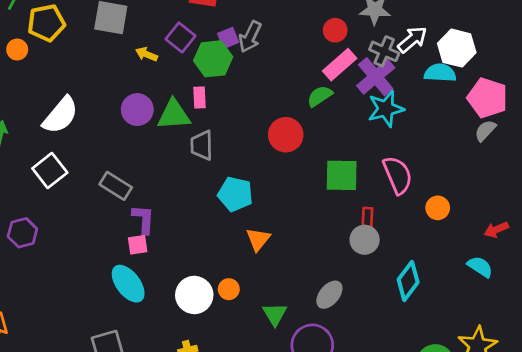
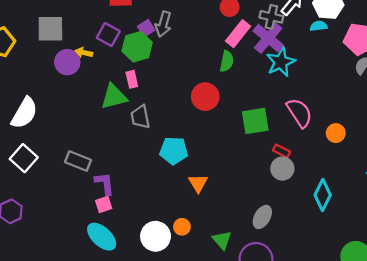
cyan semicircle: (440, 73) -> (319, 26), size x0.7
green semicircle: (320, 96) -> (227, 61), turned 145
purple circle: (137, 110) -> (67, 62), moved
red rectangle: (367, 218) -> (282, 151), turned -56

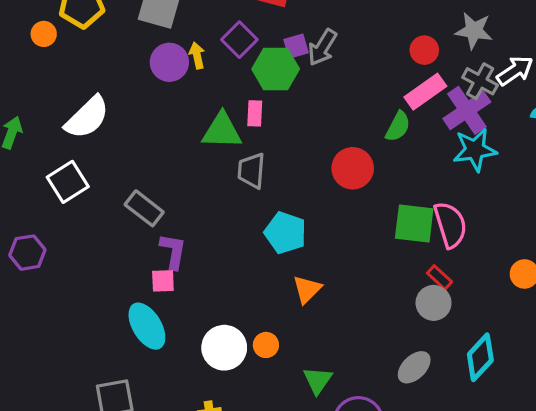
yellow arrow: (84, 53) -> (197, 55), turned 49
pink semicircle: (299, 113) -> (450, 225), moved
gray ellipse: (262, 217) -> (414, 367), moved

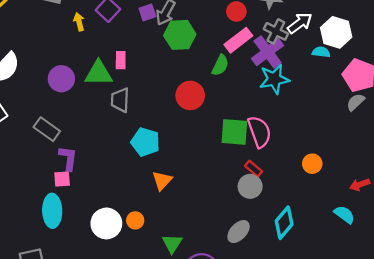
purple circle: (169, 62) -> (61, 79), moved
green hexagon: (276, 69) -> (180, 35), moved
cyan ellipse: (147, 326) -> (52, 211), turned 32

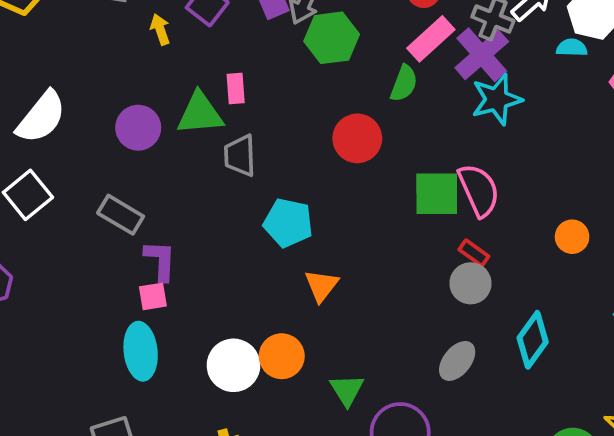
orange circle: (135, 220) -> (282, 356), size x1.5

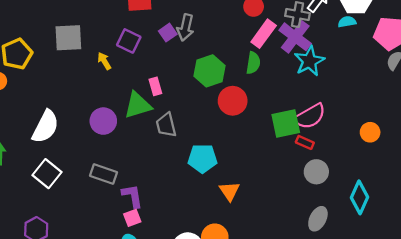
green hexagon: (332, 38) -> (210, 71), moved
pink semicircle: (479, 190) -> (310, 116), turned 96
red rectangle: (474, 253) -> (305, 142), moved

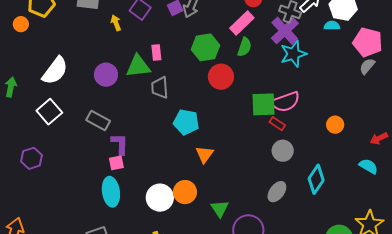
pink rectangle: (264, 34) -> (242, 23), moved

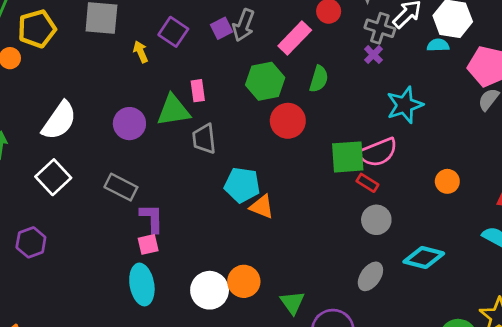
pink rectangle: (242, 23) -> (295, 38), moved
purple cross: (285, 31) -> (373, 55), size x0.5
cyan star: (293, 54) -> (405, 105), moved
orange triangle: (205, 154) -> (262, 207), moved, turned -42
cyan diamond: (316, 179) -> (424, 258), turned 72

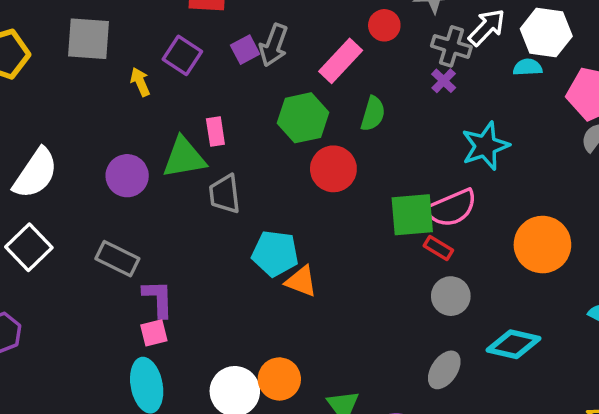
orange circle: (447, 181) -> (542, 245), size x1.8

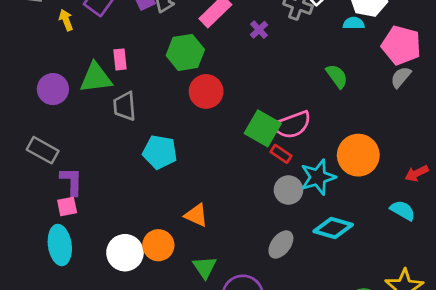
purple cross: (444, 81) -> (259, 30), moved
green semicircle: (373, 114) -> (337, 76), moved, turned -55
cyan star: (485, 146) -> (318, 177), moved
green square: (412, 215) -> (263, 128), turned 32
orange triangle: (301, 281) -> (196, 215), moved

